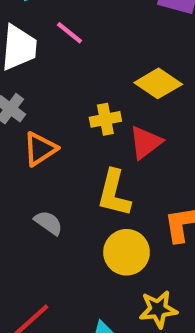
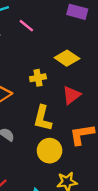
pink line: (70, 33) -> (26, 26), moved
red triangle: (146, 142) -> (72, 95), moved

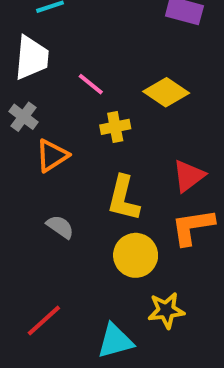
pink line: (26, 26) -> (91, 84), moved
red triangle: (72, 95) -> (189, 176), moved

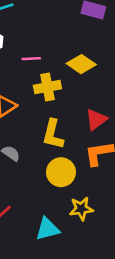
pink line: (91, 84) -> (31, 59), turned -42
yellow cross: (115, 127) -> (47, 87), size x1.4

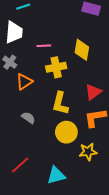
yellow diamond: (81, 64) -> (82, 50), turned 65
yellow star: (81, 209) -> (88, 152), moved

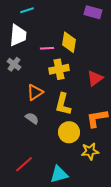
yellow diamond: (82, 50) -> (69, 42), moved
orange triangle: (24, 82) -> (35, 92), moved
red triangle: (93, 92) -> (95, 78), moved

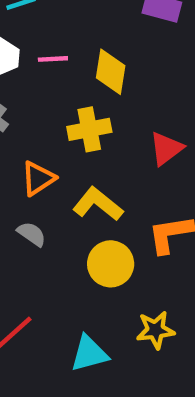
pink line: (47, 48) -> (53, 59), moved
yellow L-shape: (63, 104) -> (98, 204), turned 115
yellow star: (90, 151) -> (155, 330), moved

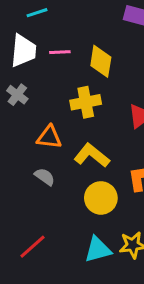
orange triangle: (38, 178) -> (49, 137), turned 40
cyan triangle: (89, 354) -> (98, 250), moved

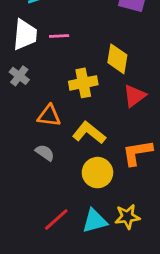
yellow diamond: (101, 61) -> (117, 59), moved
red line: (33, 247) -> (56, 219), moved

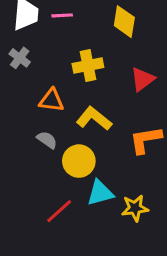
yellow diamond: (117, 59) -> (124, 22), moved
yellow circle: (97, 173) -> (79, 161), moved
cyan triangle: (95, 221) -> (100, 193), moved

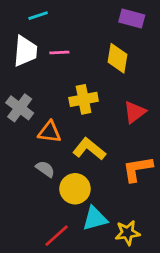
gray cross: (20, 58) -> (20, 108), moved, size x1.4

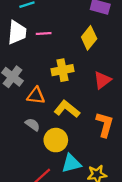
yellow diamond: (118, 58) -> (89, 38), turned 30
orange L-shape: (137, 169) -> (105, 125), turned 115

